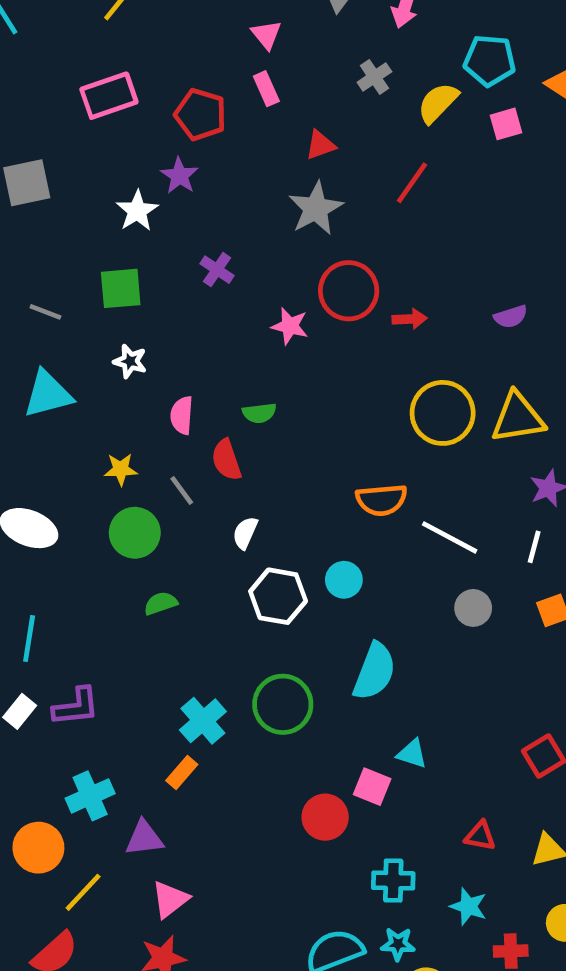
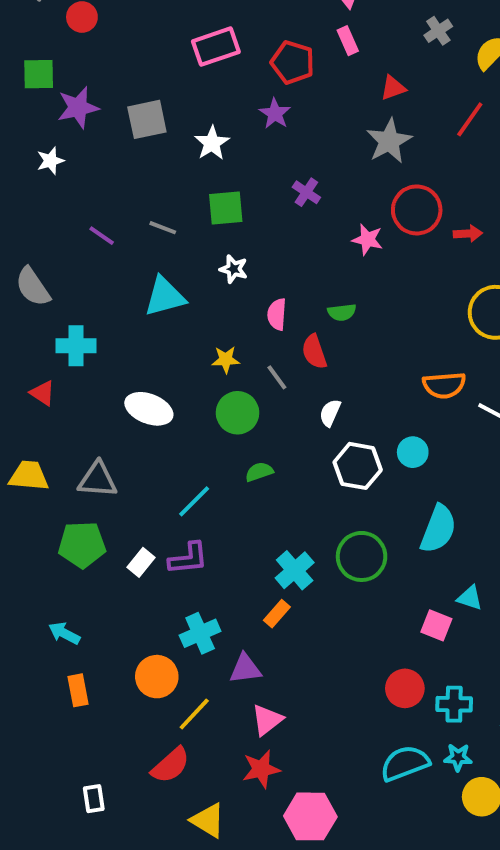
white star: (137, 211) -> (212, 143), moved
cyan line: (29, 639) -> (194, 501), moved, turned 36
red circle: (325, 817) -> (405, 688), moved

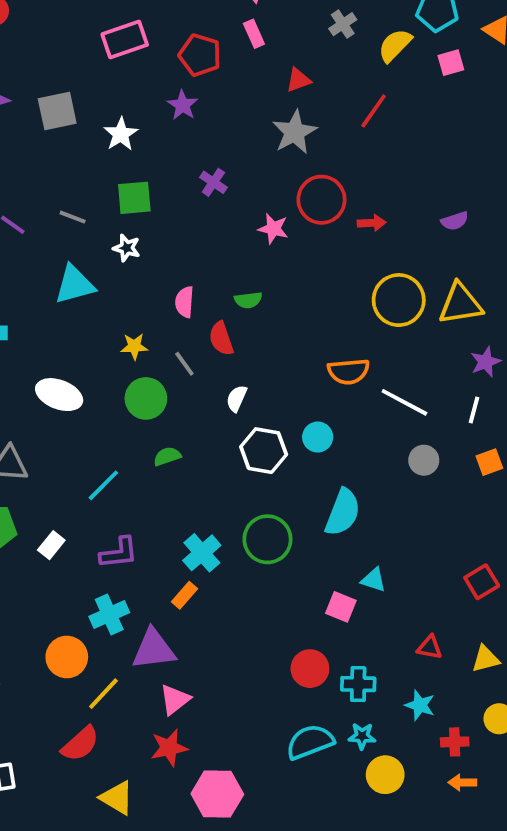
white star: (234, 269) -> (127, 248), moved
purple L-shape: (188, 558) -> (119, 553), moved
purple triangle: (245, 669) -> (154, 649), size x1.4

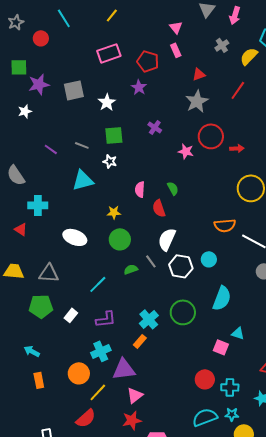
green semicircle: (248, 300) -> (173, 188), turned -112
gray line: (184, 364) -> (151, 261), moved
white semicircle: (237, 398) -> (167, 239), size x1.6

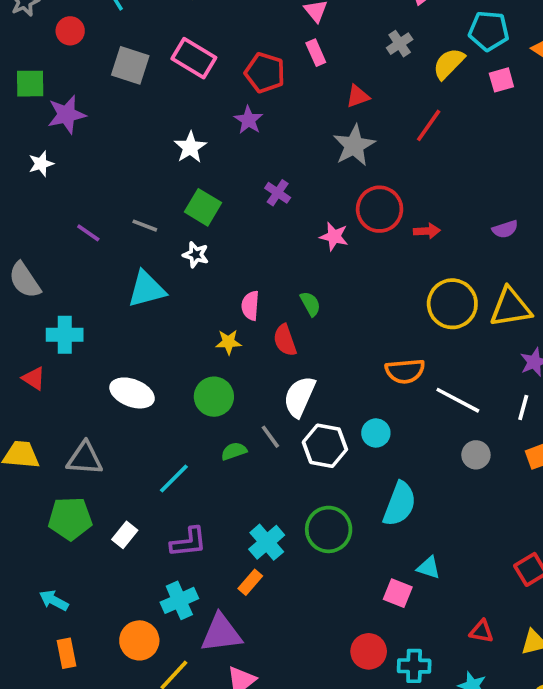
pink rectangle: (109, 53) -> (194, 58), turned 50
gray square: (74, 90) -> (130, 65), moved, turned 30
green square: (114, 135) -> (203, 207), turned 36
yellow star: (114, 212) -> (228, 342), moved

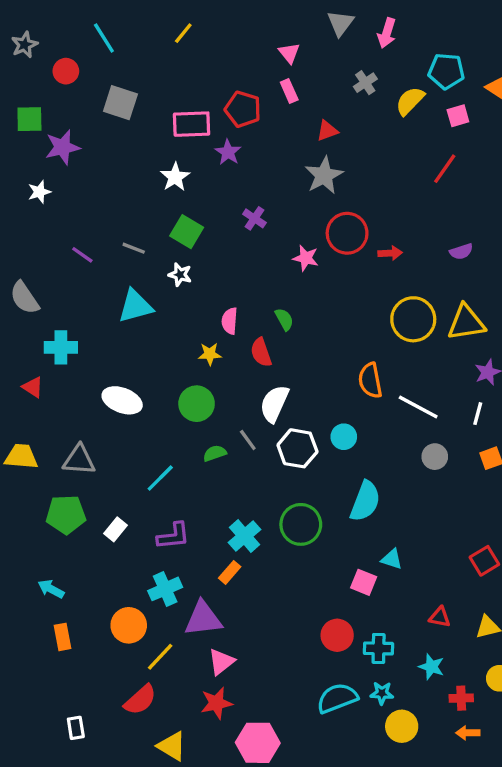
pink rectangle: (194, 58) -> (192, 124), moved, turned -33
red line: (429, 125) -> (445, 169), moved
orange semicircle: (405, 371) -> (370, 380), turned 84

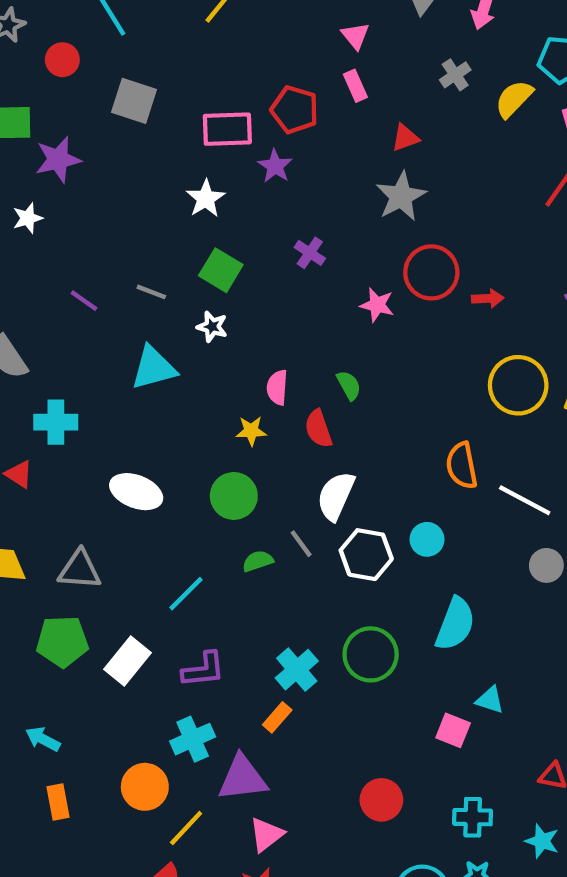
white rectangle: (115, 529) -> (127, 661), size x1.5
red circle: (337, 635) -> (381, 800), moved

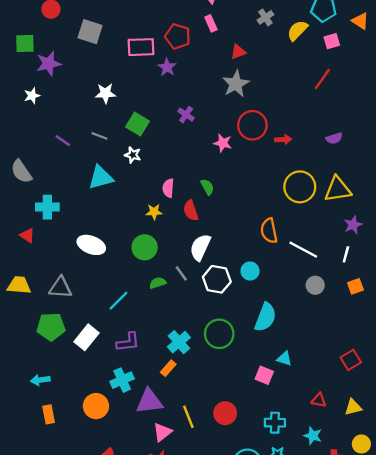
white star: (206, 199) -> (105, 93), moved, turned 30
cyan arrow: (43, 739) -> (40, 380), turned -36
yellow line: (186, 828) -> (188, 417), moved, turned -65

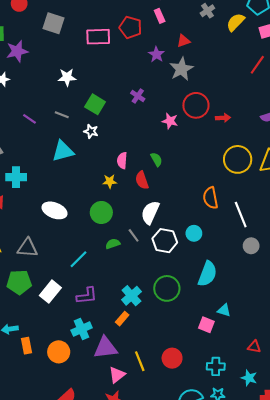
purple star: (167, 67) -> (156, 54), moved
white line: (303, 250) -> (241, 215), turned 40
orange rectangle: (49, 414) -> (26, 346), moved

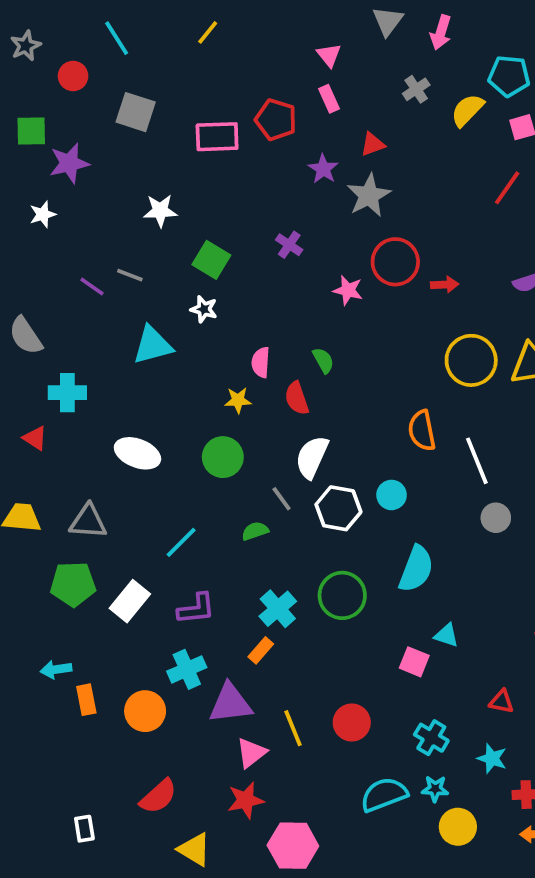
gray line: (62, 115) -> (130, 275), moved
green semicircle: (113, 244) -> (255, 531), moved
cyan cross: (216, 366) -> (431, 738), turned 30

